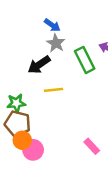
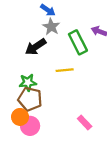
yellow line: (53, 90) -> (65, 70), moved
green star: (16, 103) -> (28, 82), moved
brown pentagon: (17, 123) -> (30, 99), moved

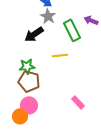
orange circle: (20, 117) -> (20, 116), moved

